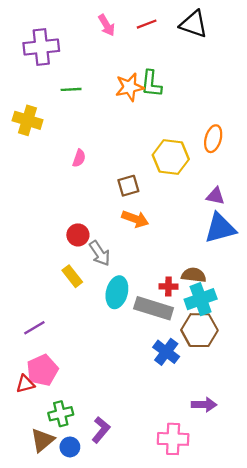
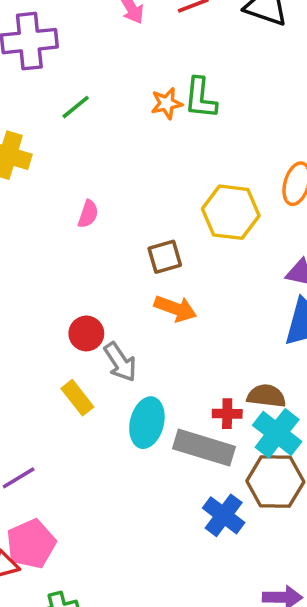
orange star: (130, 87) -> (167, 103), size x0.7
green line: (71, 89) -> (76, 107), turned -36
cyan cross: (201, 299) -> (277, 433), turned -32

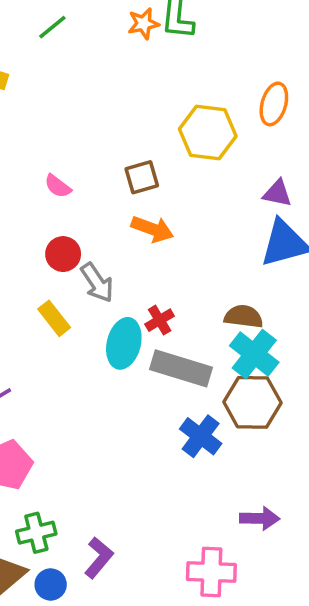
pink semicircle: (88, 214) -> (58, 186), moved, turned 108
red cross: (227, 414) -> (160, 320), moved, turned -32

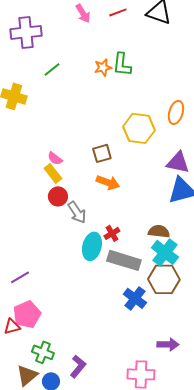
purple triangle: (277, 193) -> (178, 162), size x1.4
yellow rectangle: (54, 318) -> (53, 173), moved
green cross: (36, 533) -> (43, 352), turned 35

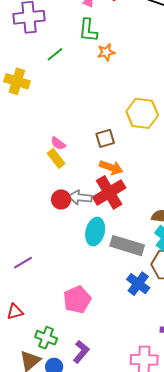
green L-shape: (122, 64) -> (88, 30), moved
red circle: (58, 196) -> (61, 199), moved
gray arrow: (77, 212) -> (80, 197), turned 130
red cross: (112, 233) -> (109, 192), moved, size x2.0
pink pentagon: (27, 314) -> (77, 300), moved

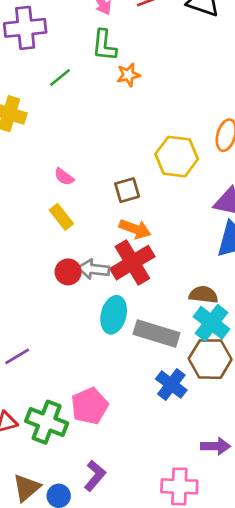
pink semicircle: (58, 143) -> (64, 177), moved
green cross: (46, 338) -> (47, 422), moved, size x1.4

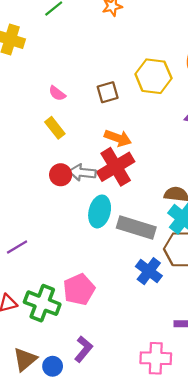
brown square: (127, 190) -> (108, 92), moved

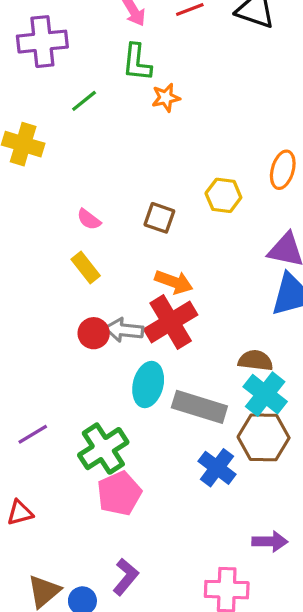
yellow hexagon: (153, 76) -> (223, 195), size x0.7
brown square: (108, 92) -> (159, 218), turned 35
green cross: (42, 303) -> (103, 449), moved, turned 36

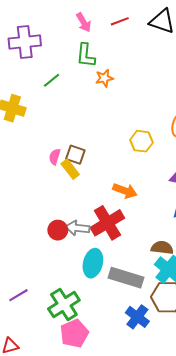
brown square: (159, 218) -> (75, 155), moved
pink semicircle: (89, 219) -> (55, 157), turned 70
yellow rectangle: (86, 268) -> (70, 169), moved
orange arrow: (174, 282) -> (125, 191), moved

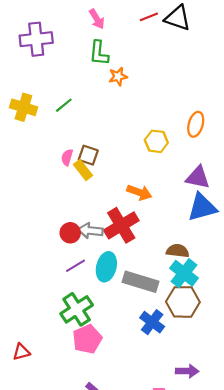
red line: (120, 21) -> (149, 17), moved
green line: (52, 80) -> (64, 105), moved
purple line: (19, 295) -> (76, 266), moved

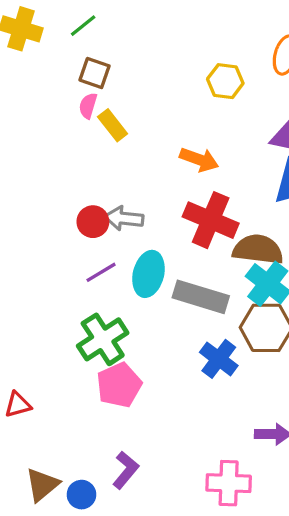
brown square: (88, 155) -> (95, 73), moved
red cross: (121, 225) -> (211, 220), moved, turned -36
brown semicircle: (178, 251) -> (258, 249), size x1.4

